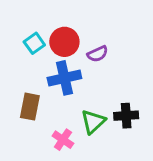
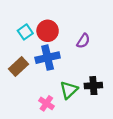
purple semicircle: (98, 54) -> (83, 41), moved, turned -32
brown rectangle: (30, 107) -> (19, 67), moved, turned 36

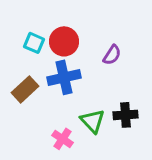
cyan square: (25, 32) -> (34, 43), turned -32
green triangle: (69, 90) -> (92, 121), turned -30

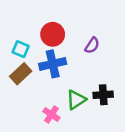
cyan square: (34, 43) -> (21, 49), moved
green triangle: (92, 121) -> (76, 100), turned 40

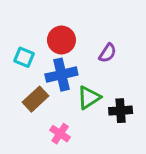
brown rectangle: (21, 74) -> (36, 99), moved
green triangle: (76, 100) -> (89, 98), moved

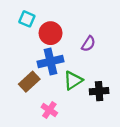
cyan square: (24, 57) -> (27, 19), moved

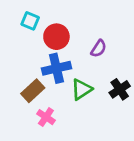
black cross: (99, 91) -> (120, 89), moved, turned -30
pink cross: (49, 110) -> (46, 117), moved

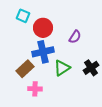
pink cross: (46, 117) -> (35, 89), turned -32

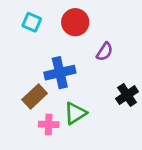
red circle: (43, 28) -> (75, 22), moved
green triangle: (62, 68) -> (75, 113), moved

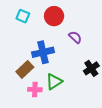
purple semicircle: (105, 52) -> (75, 37), turned -80

